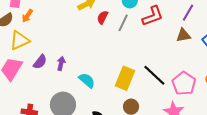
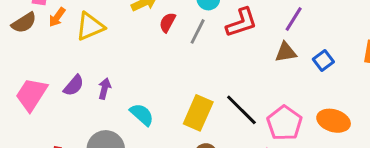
yellow triangle: (20, 40) -> (90, 26), moved

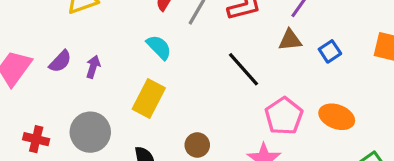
black line: (241, 110) -> (244, 69), moved
yellow rectangle: (198, 113) -> (149, 98), moved
cyan semicircle: (142, 115) -> (159, 47), moved

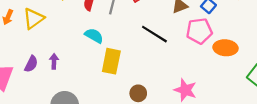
yellow rectangle: (149, 98) -> (111, 61), moved
pink pentagon: (284, 116) -> (199, 31), moved, turned -30

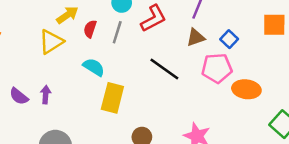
yellow triangle: (33, 18) -> (51, 42), moved
purple semicircle: (31, 64) -> (19, 96), turned 98

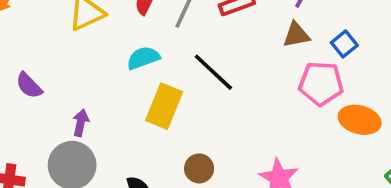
cyan semicircle: (94, 67) -> (143, 58), turned -60
black line: (164, 69) -> (213, 72), moved
purple arrow: (46, 95) -> (81, 123), moved

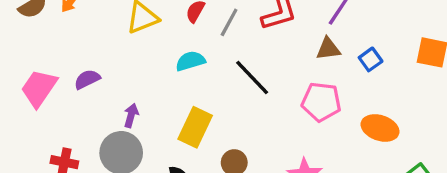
pink pentagon: (321, 83) -> (321, 102), moved
purple semicircle: (29, 85) -> (87, 79), turned 104
yellow rectangle: (164, 106) -> (195, 127), moved

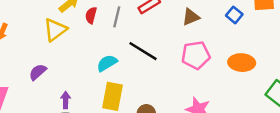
blue square: (371, 59) -> (234, 15), moved
cyan semicircle: (190, 61) -> (107, 63), moved
purple semicircle: (87, 79) -> (38, 72), moved

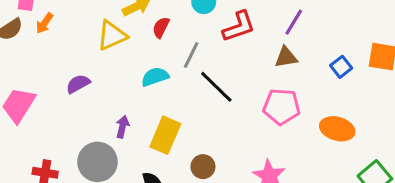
gray line: (117, 17) -> (191, 55), moved
cyan semicircle: (107, 63) -> (155, 77), moved
purple arrow: (66, 100) -> (122, 127), moved

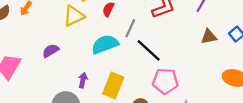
brown triangle: (286, 57) -> (209, 37), moved
cyan semicircle: (155, 77) -> (105, 44), size x1.4
pink pentagon: (282, 107) -> (165, 81), moved

